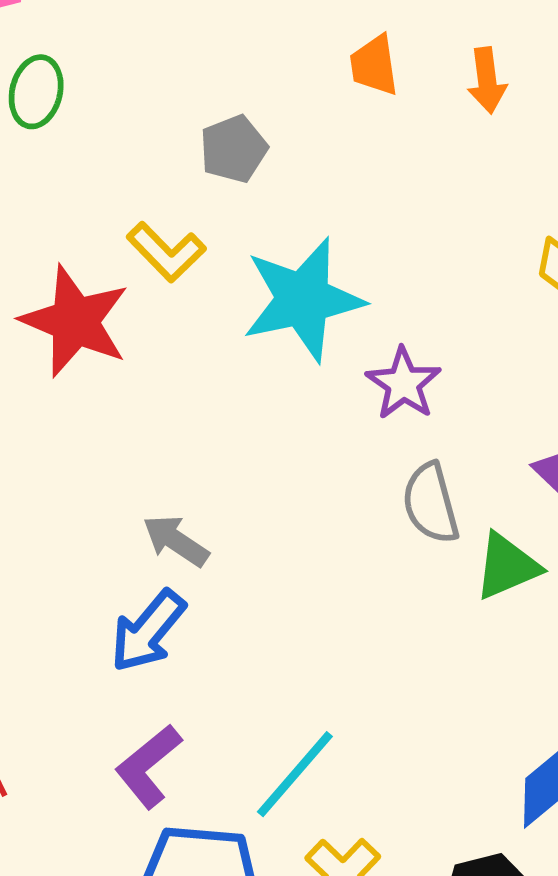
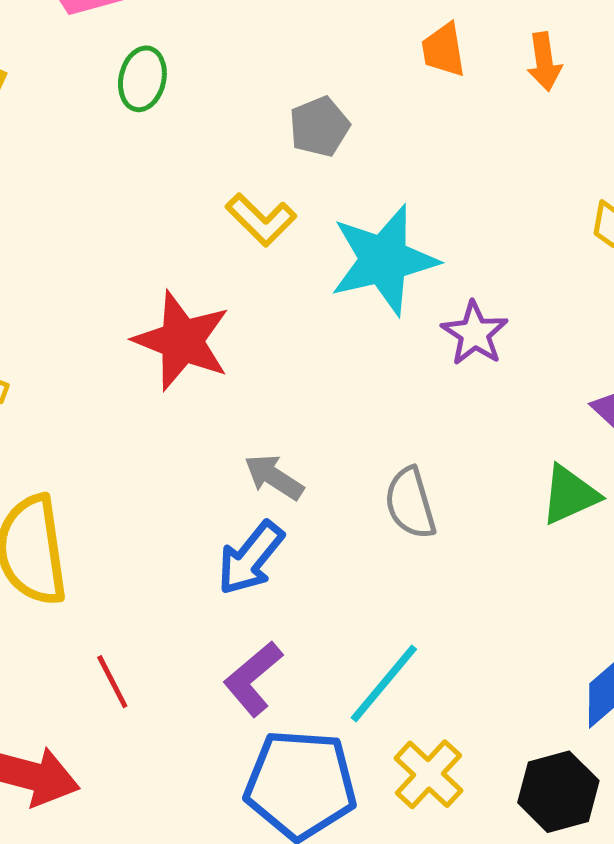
red star: (75, 321) -> (182, 341), moved
gray semicircle: (431, 503) -> (410, 503), moved

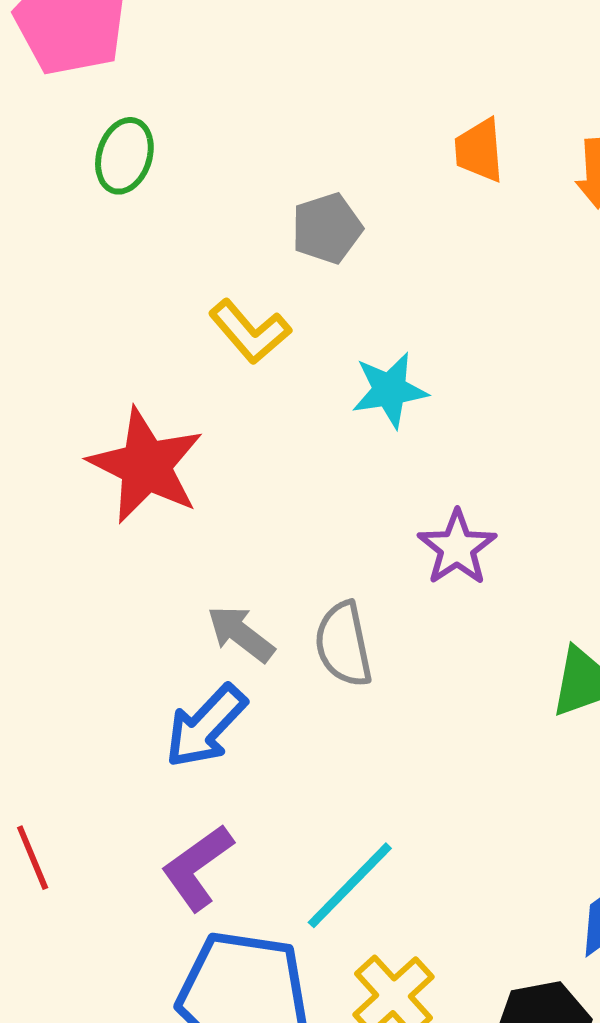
cyan star: (384, 260) -> (390, 390), size x0.6
purple star: (475, 333) -> (457, 548), moved
gray semicircle: (410, 503) -> (343, 644), moved

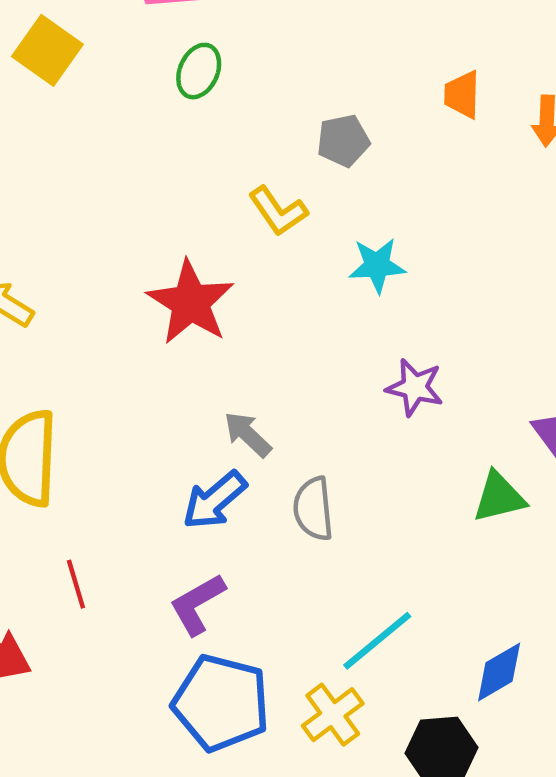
purple star: (457, 548) -> (415, 387), turned -30
gray semicircle: (343, 644) -> (313, 509), moved
cyan line: (350, 885) -> (377, 641), moved

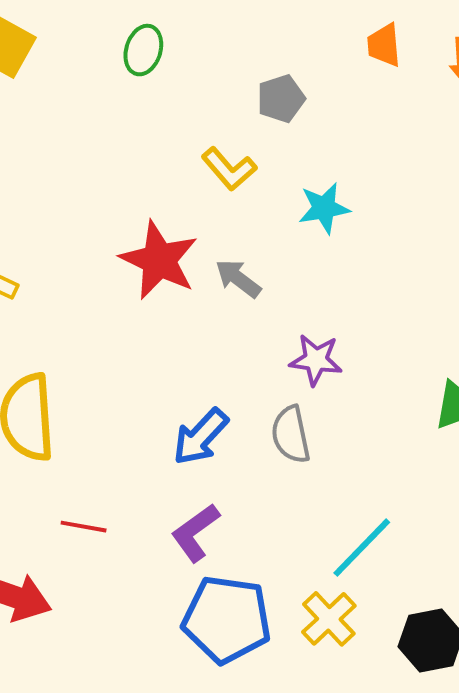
purple star: (415, 387) -> (316, 360), moved
gray arrow: (248, 434) -> (238, 279), moved
red line: (76, 584) -> (84, 527), turned -57

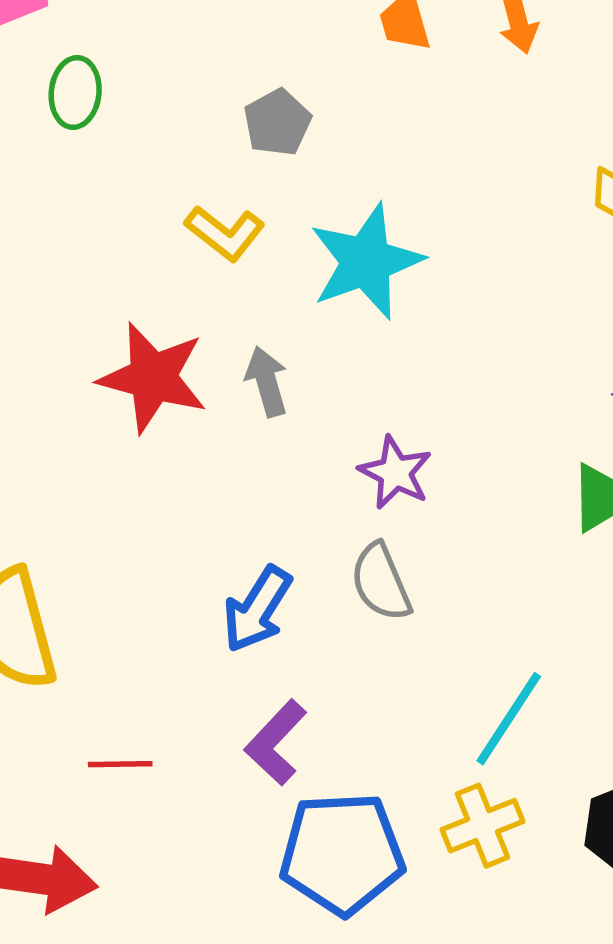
cyan star: (324, 208) -> (366, 262), size x1.6
gray arrow: (238, 279) -> (267, 381), turned 48
purple star: (316, 360) -> (395, 473), turned 30
yellow cross: (329, 619) -> (483, 826), turned 32

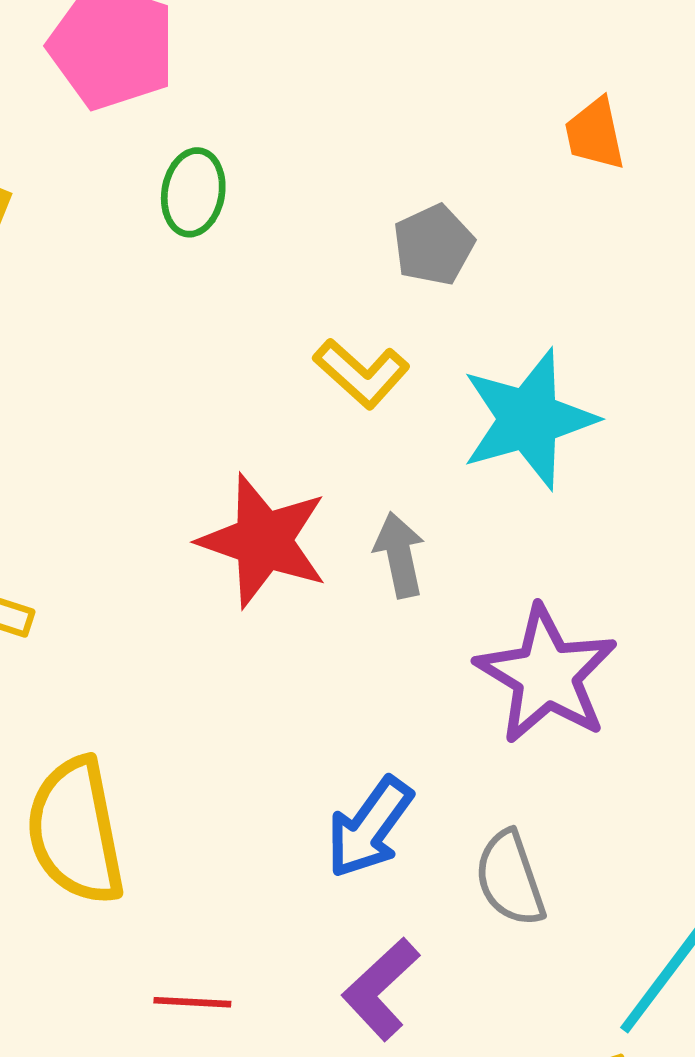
purple star: (395, 473) -> (546, 675), size x1.6
gray semicircle: (381, 582) -> (510, 879), moved

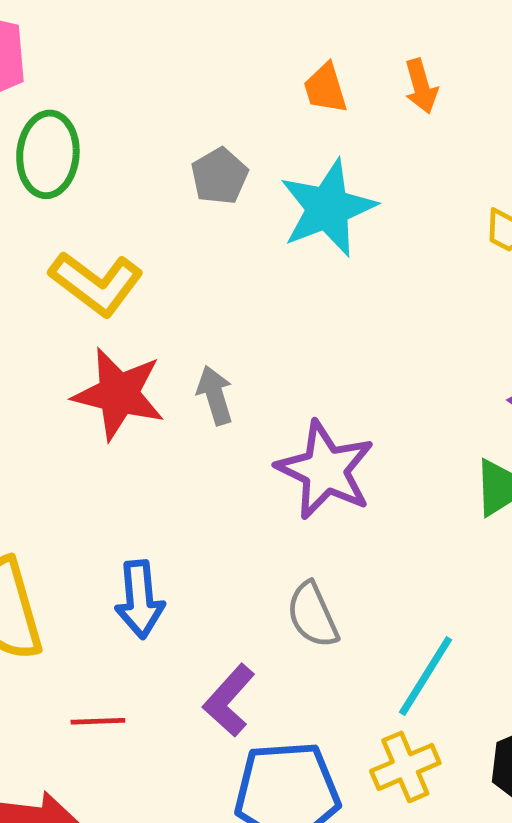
green ellipse: (193, 192) -> (48, 154), size x1.4
yellow L-shape: (361, 373) -> (96, 283), moved, size x1.4
cyan star: (529, 419) -> (328, 208), moved
blue arrow: (370, 827) -> (140, 599), moved, turned -36

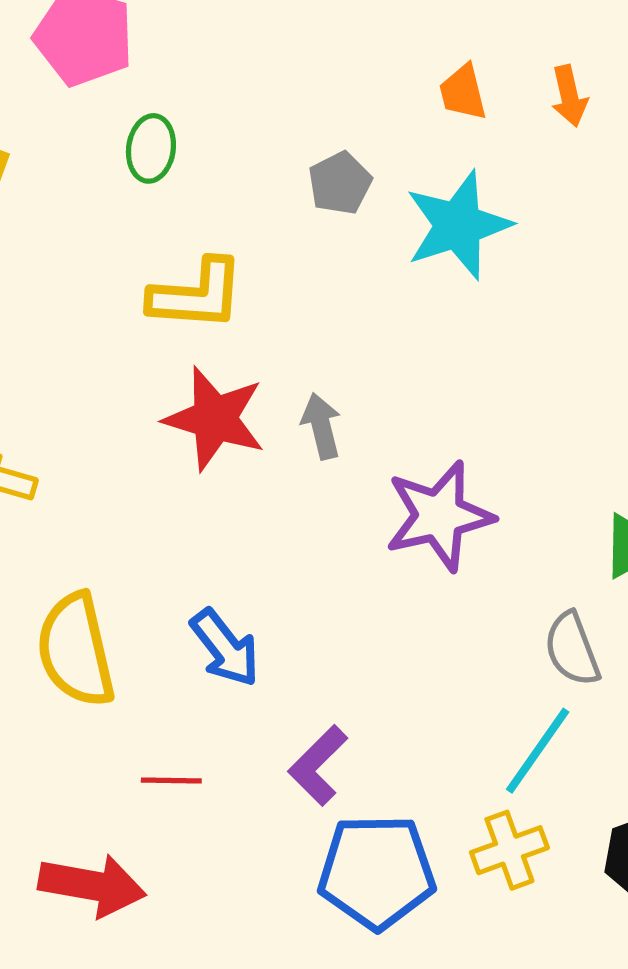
green ellipse: (48, 154) -> (151, 148), size x0.7
yellow L-shape: (96, 283) -> (197, 295), turned -36
purple star: (325, 470) -> (439, 516), turned 30
blue arrow: (140, 599) -> (225, 648), turned -36
gray semicircle: (313, 615) -> (572, 649), moved

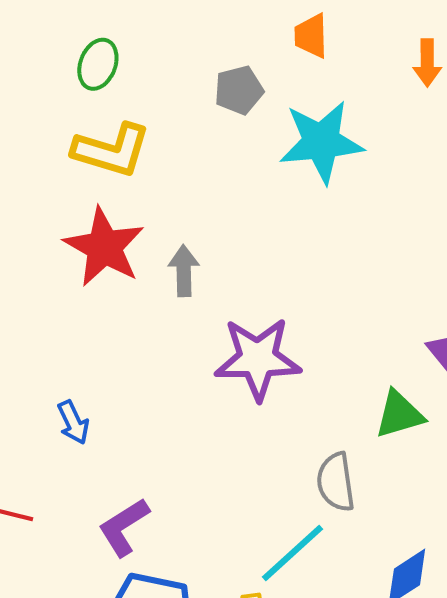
orange trapezoid: (463, 92) -> (311, 36), moved
green ellipse: (151, 148) -> (98, 64), moved
blue arrow: (225, 648) -> (73, 422), size x0.7

